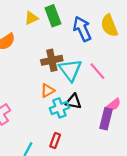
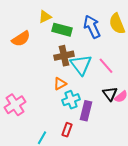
green rectangle: (53, 16) -> (62, 30), moved, turned -54
black triangle: (74, 101) -> (110, 94), moved, turned 42
purple rectangle: (106, 119) -> (86, 111), moved

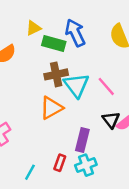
blue arrow: (92, 27) -> (75, 33), moved
orange triangle: (60, 84) -> (51, 108), size x1.5
cyan cross: (71, 100) -> (86, 165), moved

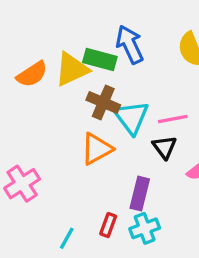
yellow triangle: (33, 28) -> (72, 69), moved, size x1.6
brown cross: (56, 74) -> (103, 102), turned 35
pink line: (106, 86) -> (173, 119), turned -60
black triangle: (111, 120) -> (164, 147), moved

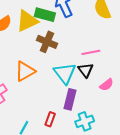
cyan triangle: (131, 117) -> (65, 73), moved
orange triangle: (97, 149) -> (25, 71), moved
cyan cross: (145, 228) -> (85, 121), moved

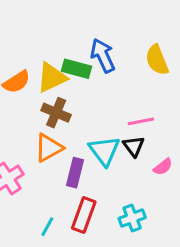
brown cross: (47, 42) -> (56, 113), moved
purple rectangle: (70, 99) -> (75, 173), moved
red rectangle: (50, 119) -> (84, 215), size x1.6

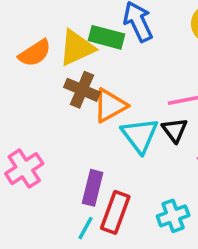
orange triangle: (49, 148) -> (110, 106), moved
purple rectangle: (75, 173) -> (93, 188), moved
cyan line: (47, 227) -> (86, 228), moved

